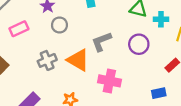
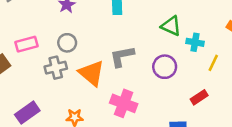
gray circle: (59, 25) -> (67, 43), moved
pink rectangle: (19, 29) -> (26, 44), moved

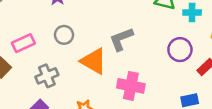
purple circle: (165, 67) -> (180, 50), moved
gray cross: (56, 68) -> (47, 76), moved

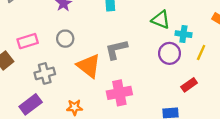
purple circle: (180, 50) -> (170, 53), moved
pink cross: (131, 86) -> (119, 93), turned -30

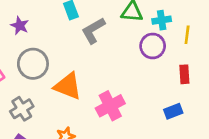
gray circle: (65, 39) -> (33, 64), size x1.5
gray L-shape: (116, 49) -> (93, 31), moved
red rectangle: (189, 85) -> (184, 74), turned -42

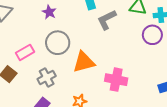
orange triangle: (68, 86) -> (84, 62), turned -40
pink cross: (110, 106) -> (116, 80), turned 35

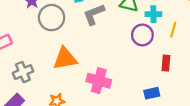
gray circle: (58, 43) -> (52, 18), moved

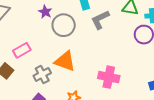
orange triangle: (65, 59) -> (65, 61), moved, turned 35

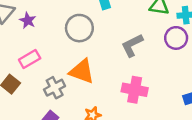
purple star: (45, 12) -> (28, 20), moved
gray L-shape: (100, 20) -> (132, 45), moved

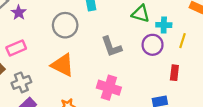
gray L-shape: (132, 45) -> (112, 47), turned -90
gray cross: (55, 88) -> (21, 82), moved

